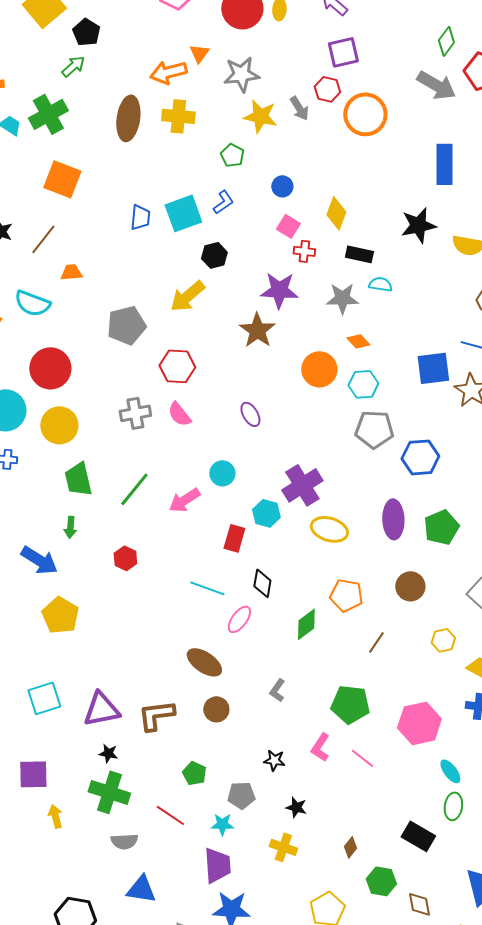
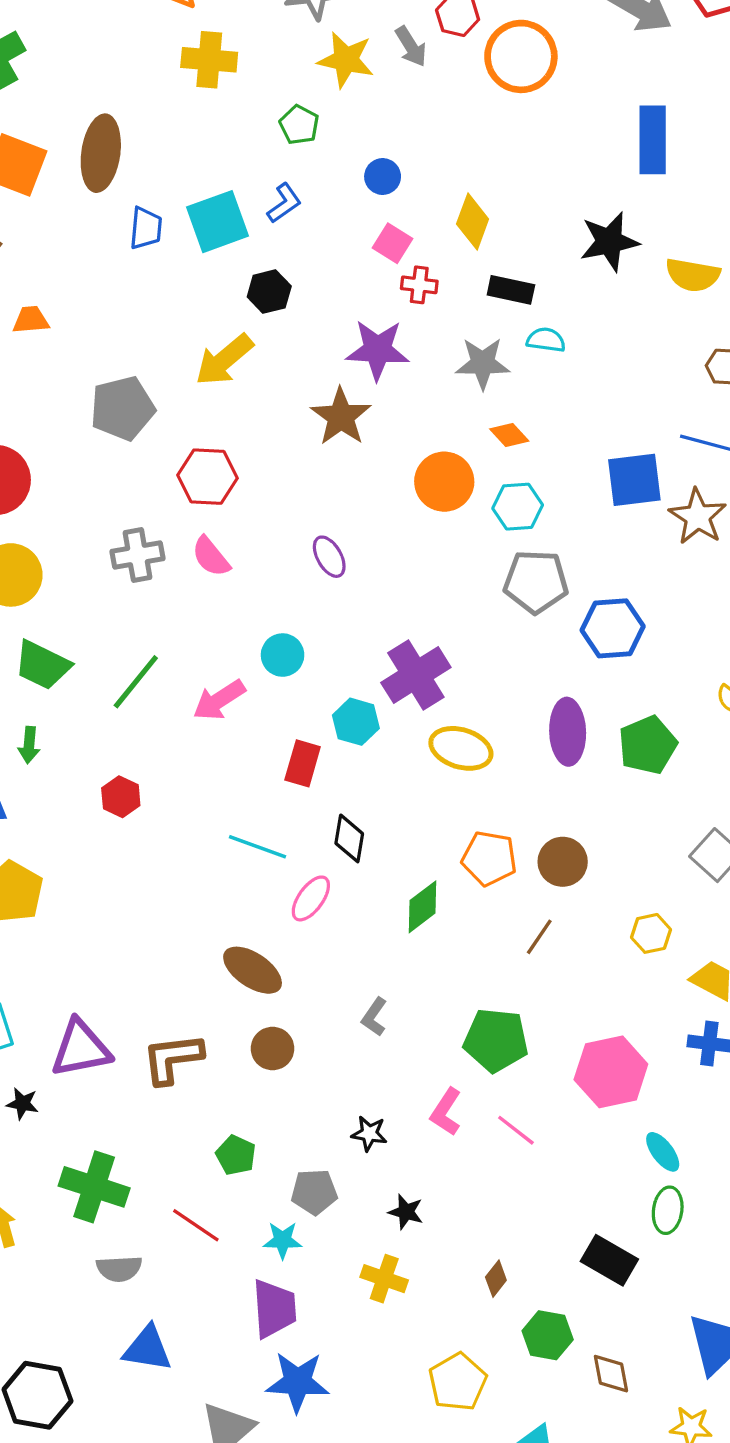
brown ellipse: (128, 118) -> (101, 153), moved
green trapezoid: (78, 479) -> (42, 665), turned -51
brown circle: (410, 586) -> (563, 862), moved
black star: (108, 753) -> (22, 1104), moved

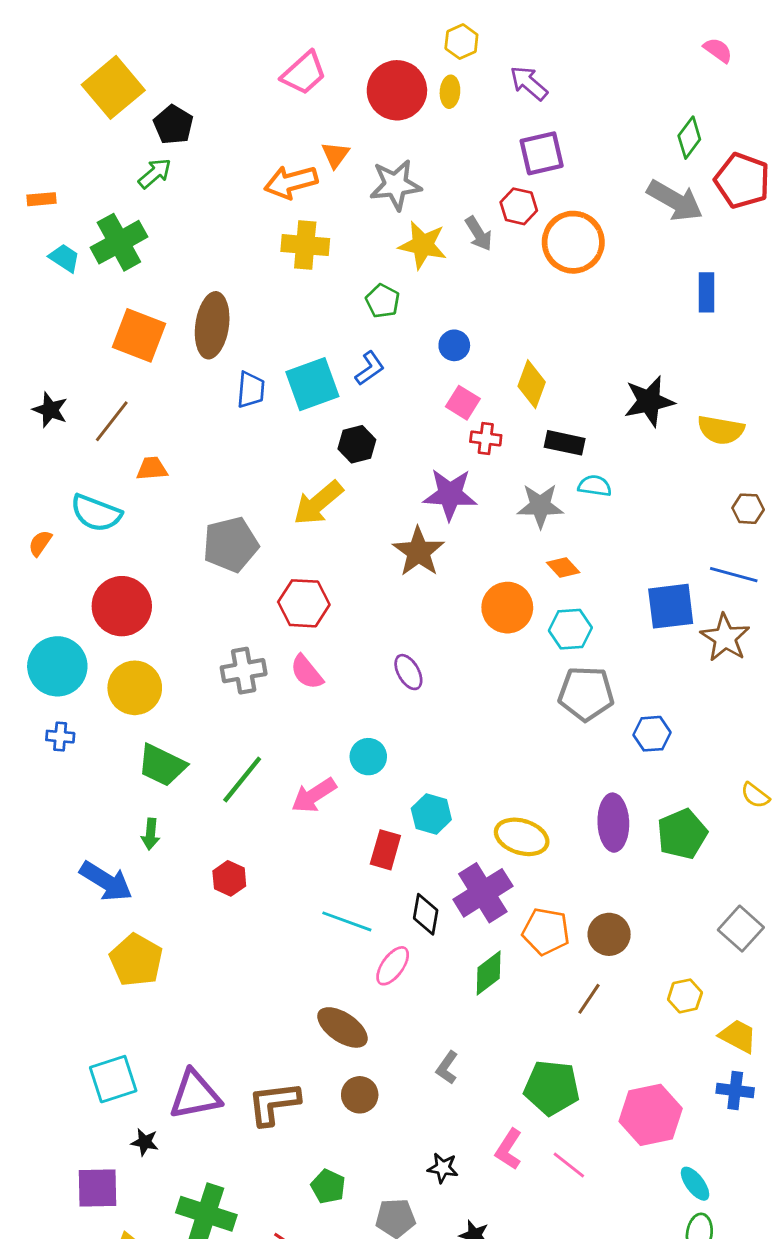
blue rectangle: (653, 140) -> (706, 292), moved, size x0.7
blue hexagon: (613, 628) -> (652, 734), size x0.7
purple cross: (416, 675) -> (483, 893), moved

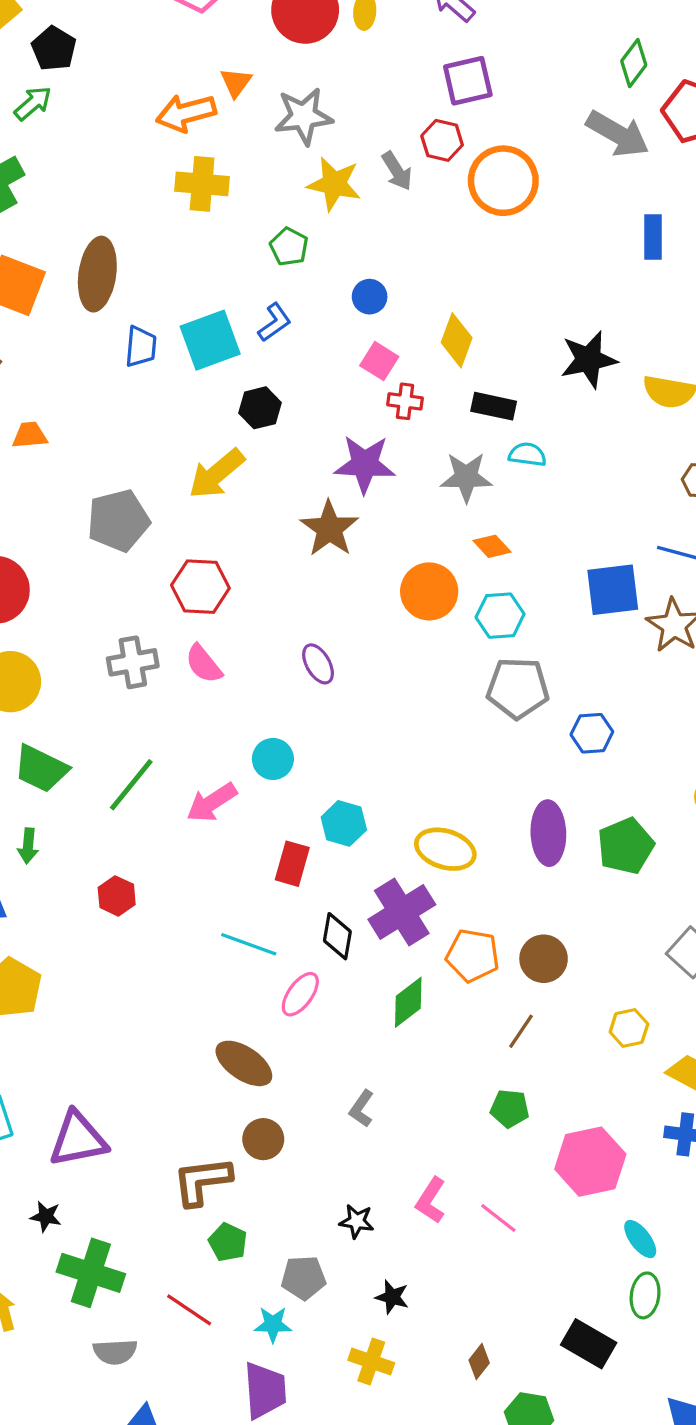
green pentagon: (552, 1088) -> (510, 1109), moved, size x0.6
brown L-shape: (274, 1103) -> (202, 1181), moved
black star: (145, 1142) -> (46, 1216), moved

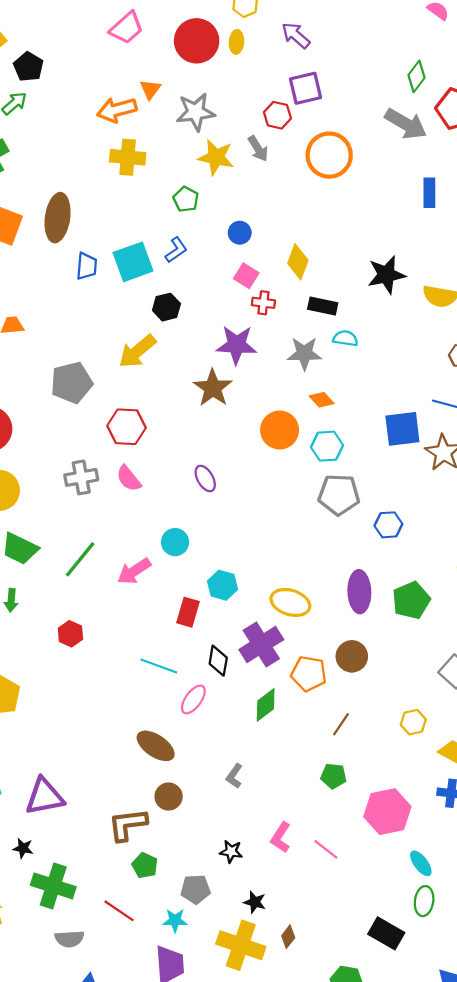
red hexagon: (442, 140) -> (277, 115), moved
brown circle: (544, 959) -> (352, 656), moved
yellow cross: (371, 1361) -> (241, 945), size x1.6
brown diamond: (479, 1361) -> (288, 937), moved

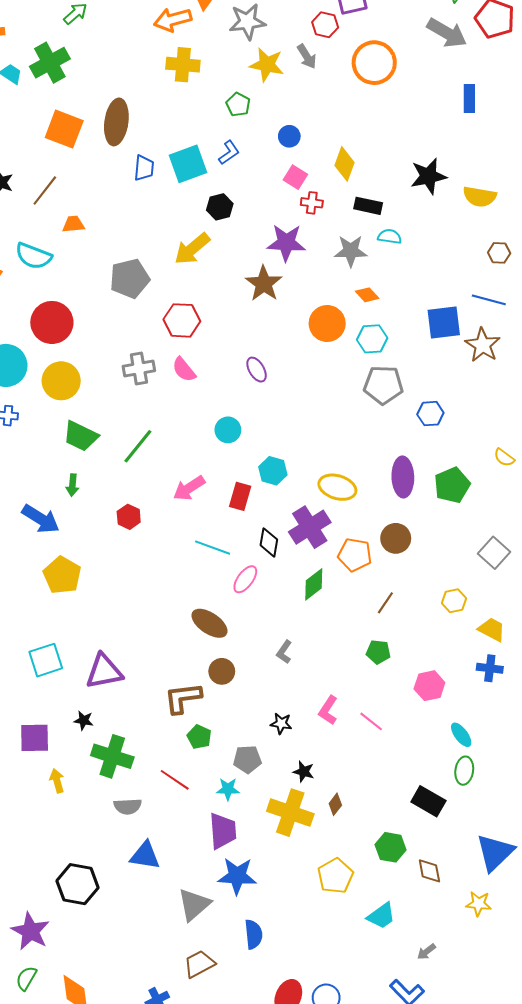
pink arrow: (134, 571) -> (189, 488), moved
pink hexagon: (387, 812) -> (429, 686), size x0.7

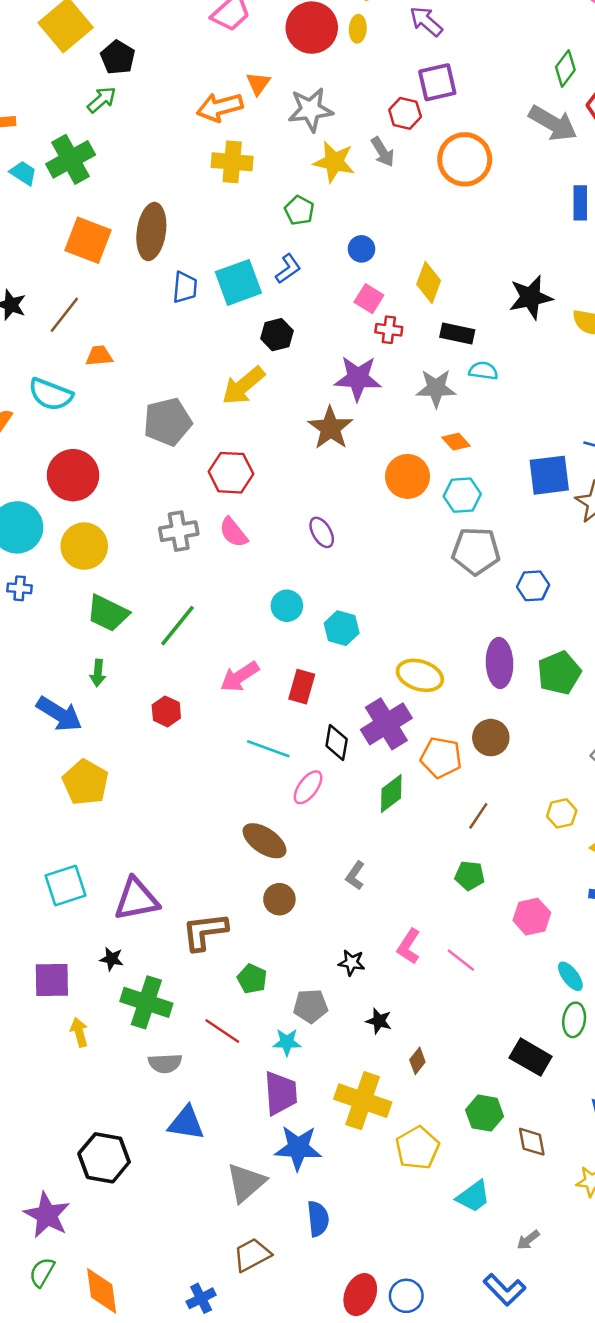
cyan hexagon: (273, 471) -> (342, 628), moved
brown L-shape: (183, 698) -> (205, 932), moved
yellow cross: (290, 813) -> (363, 1101), moved

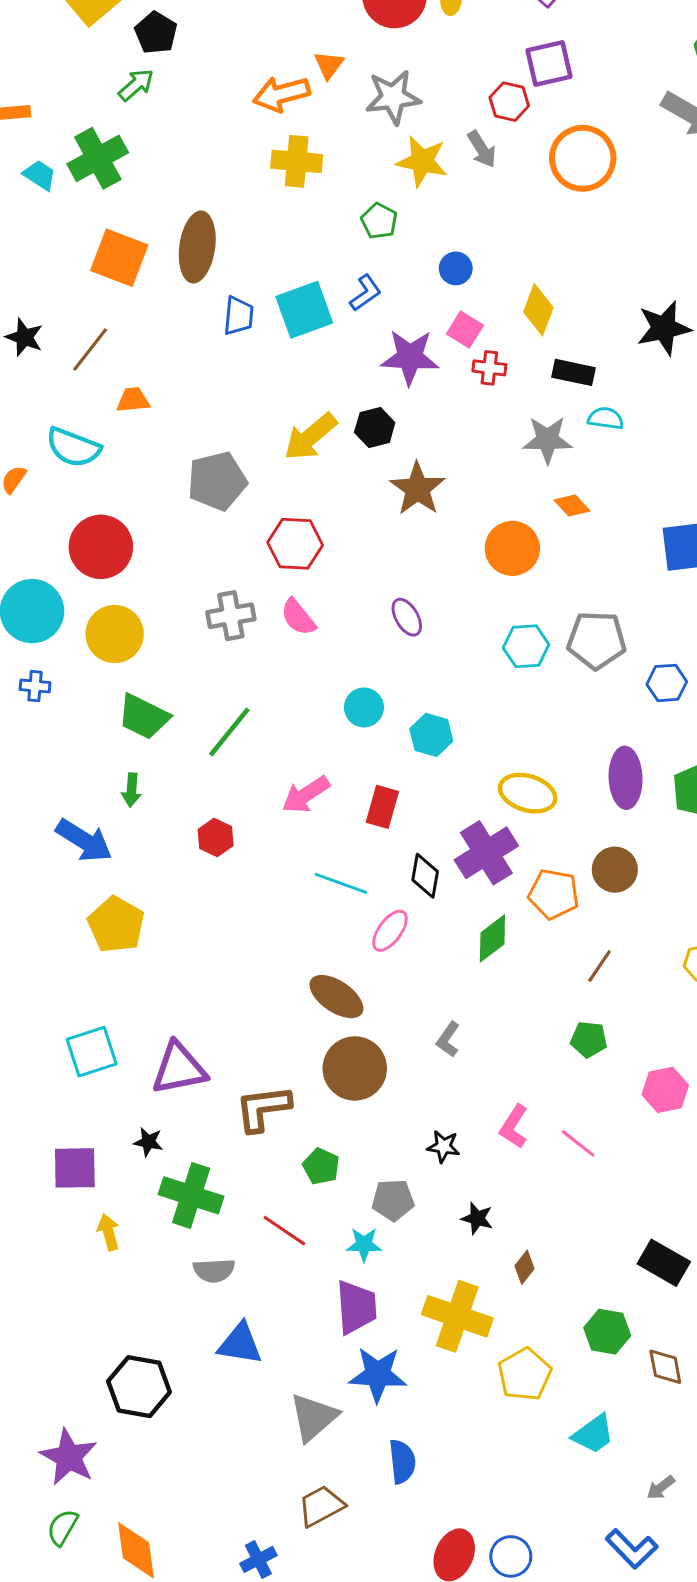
black hexagon: (277, 335) -> (375, 428), moved
purple star: (358, 378) -> (410, 357), moved
cyan hexagon: (462, 495) -> (526, 646), moved
brown circle: (279, 899) -> (355, 1068), size x1.6

